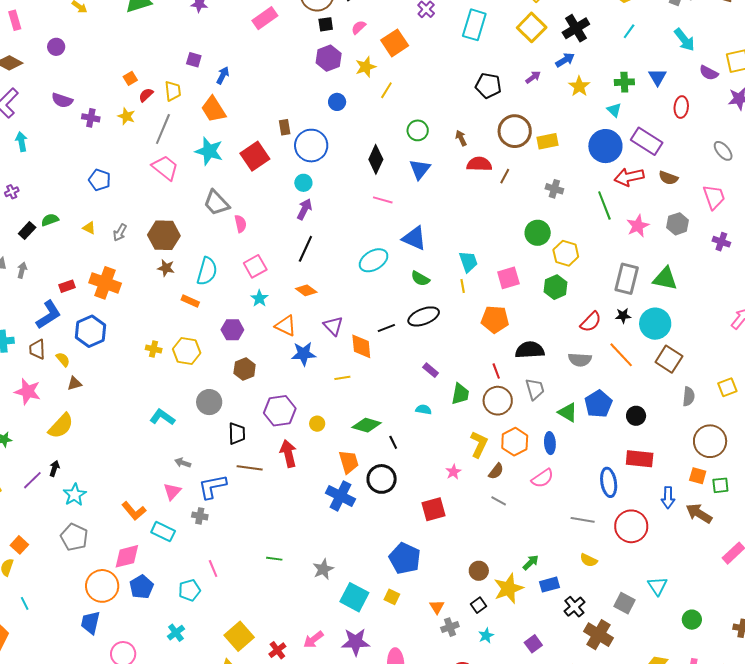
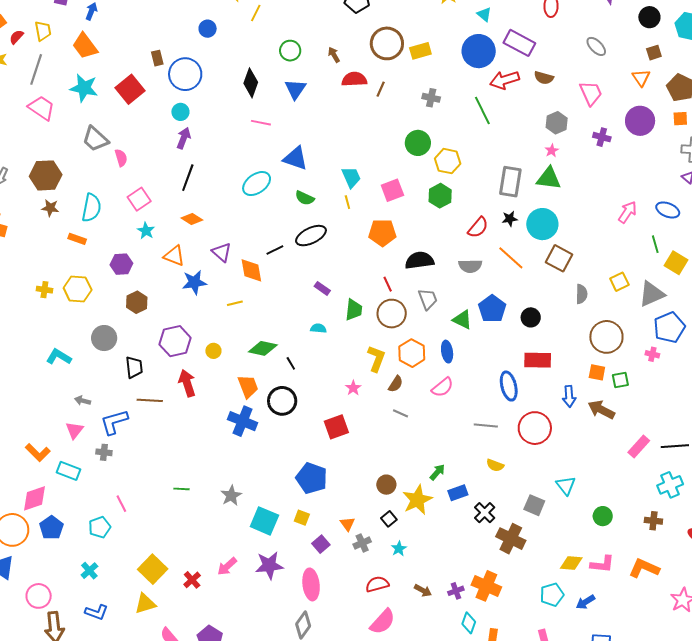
pink star: (638, 226) -> (552, 151), moved, size x0.6
purple square: (533, 644) -> (321, 544), moved

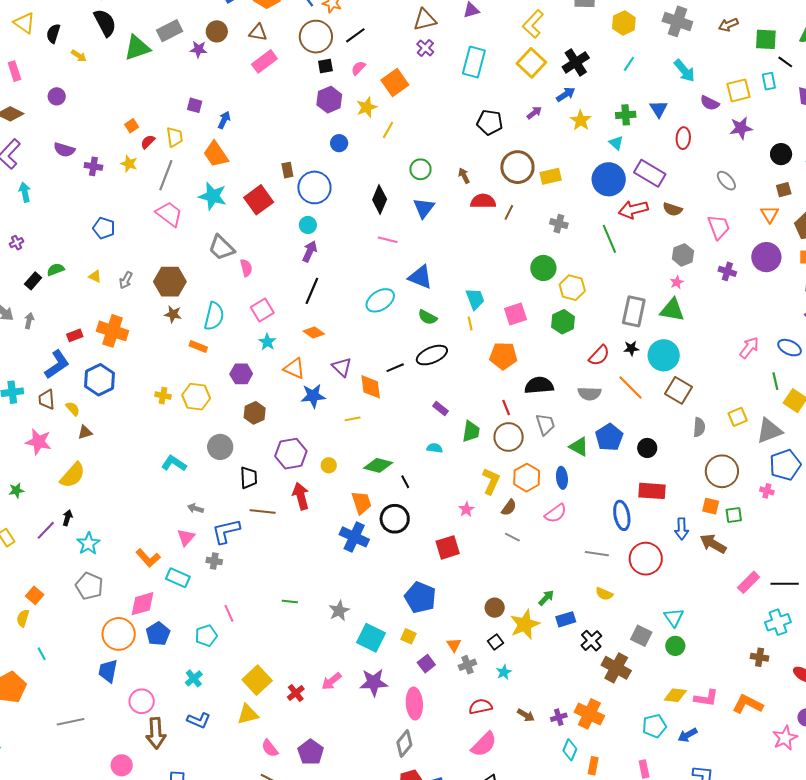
green circle: (603, 516) -> (675, 646), moved

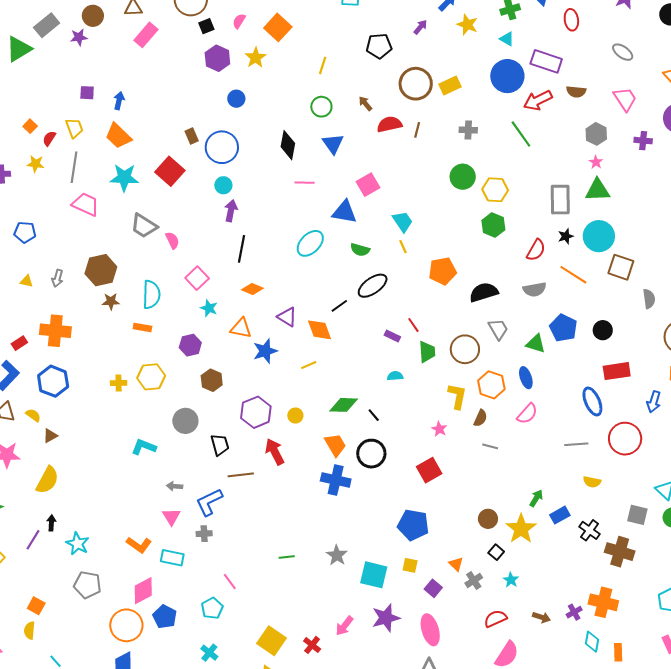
yellow line: (388, 130) -> (323, 65), moved
pink square: (516, 314) -> (368, 185), moved
red line: (506, 407) -> (413, 325), moved
blue arrow: (682, 529) -> (654, 402), turned 30

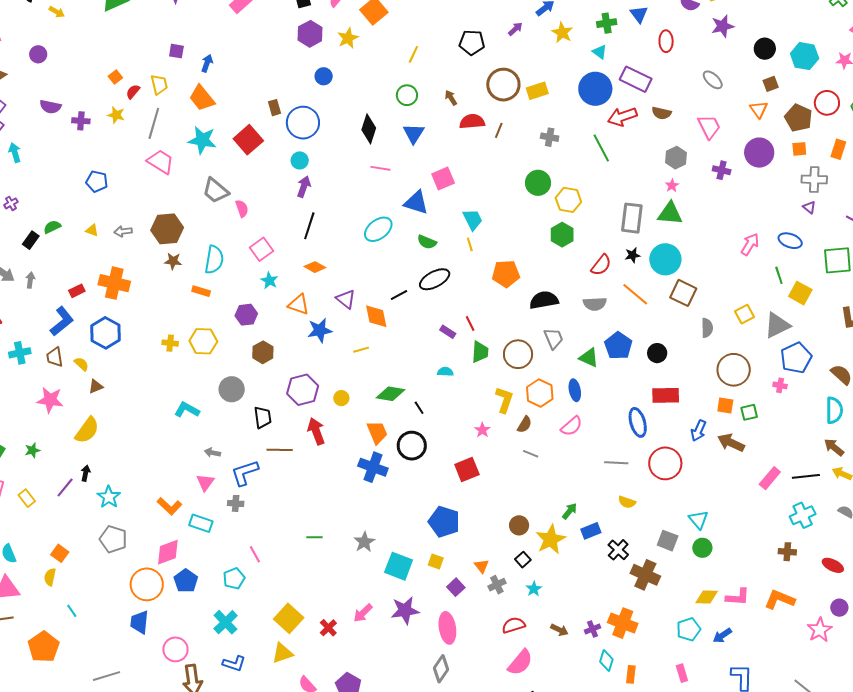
gray arrow: (57, 278) -> (123, 231), turned 60
cyan cross: (209, 653) -> (225, 622), size x1.4

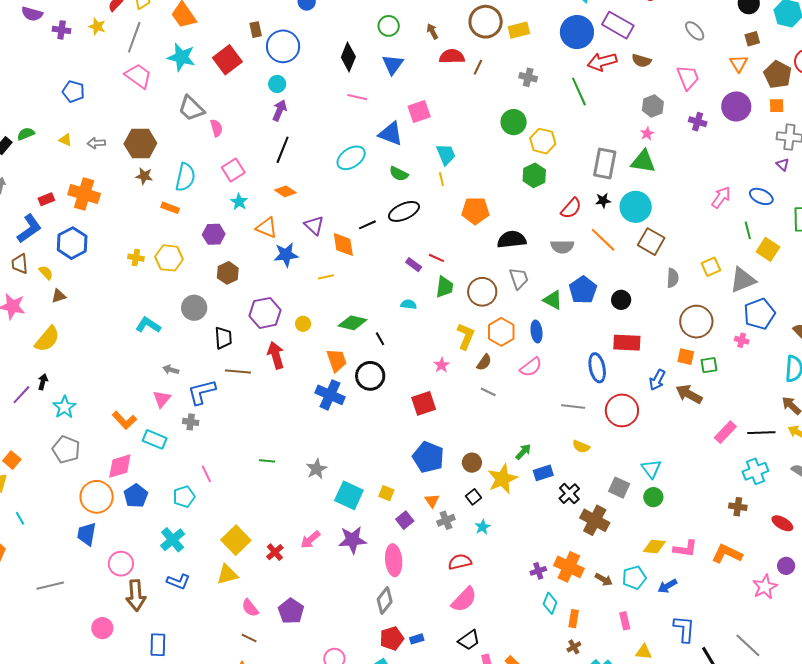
red line: (470, 324) -> (436, 258), turned -42
blue pentagon: (444, 522) -> (428, 457), moved
brown arrow: (559, 630) -> (604, 580), moved

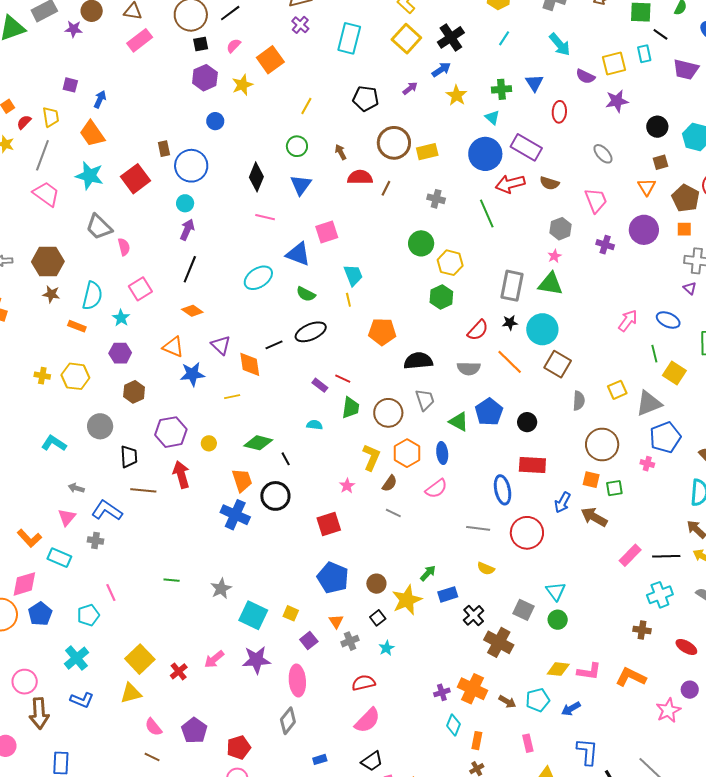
cyan star: (239, 202) -> (121, 318), moved
blue L-shape: (202, 392) -> (107, 511), turned 48
red pentagon: (392, 638) -> (239, 747), moved

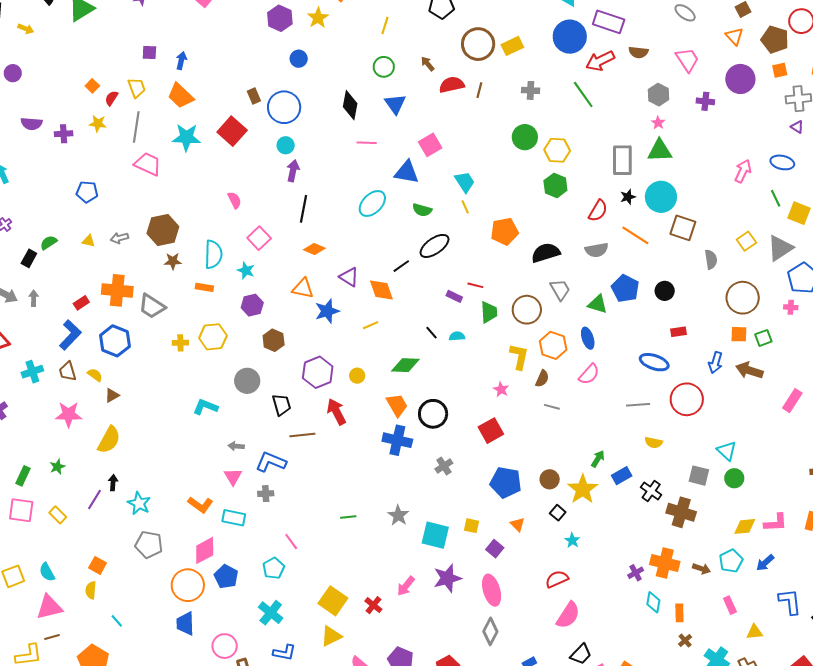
gray trapezoid: (99, 227) -> (152, 306), moved
black line: (286, 459) -> (432, 333), moved
red rectangle: (532, 465) -> (678, 332), size x0.6
blue ellipse: (503, 490) -> (654, 362), turned -48
gray cross: (350, 641) -> (444, 466), moved

